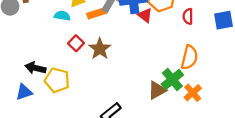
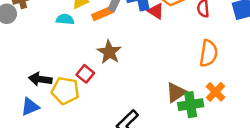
red square: (76, 43) -> (85, 74), moved
green cross: (172, 80) -> (191, 105), moved, turned 35

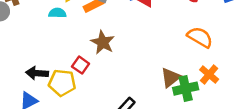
orange semicircle: (209, 53) -> (200, 37), turned -65

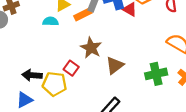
brown triangle: (171, 78) -> (115, 65), moved
green cross: (186, 89) -> (156, 74), moved

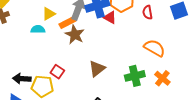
brown star: (91, 48) -> (75, 35), moved

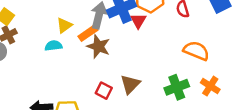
red triangle: (110, 17) -> (138, 21), turned 40
red square: (57, 72) -> (104, 91), moved

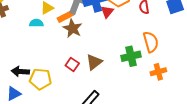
orange semicircle: (196, 51) -> (151, 42), turned 45
orange cross: (210, 86) -> (158, 72), turned 35
green cross: (177, 87) -> (131, 56), moved

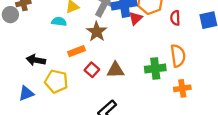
orange rectangle: (65, 17) -> (77, 51), moved
brown triangle: (94, 62) -> (115, 70), turned 30
black arrow: (20, 71) -> (36, 60), moved

